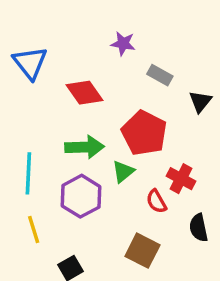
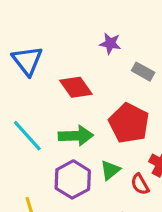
green triangle: (123, 172) -> (110, 170), moved
cyan line: (28, 173) -> (27, 136), moved, turned -45

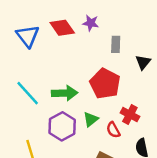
gray rectangle: (143, 72) -> (116, 44), turned 63
red diamond: (76, 87) -> (62, 28), moved

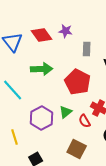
green arrow: (65, 93) -> (42, 69), moved

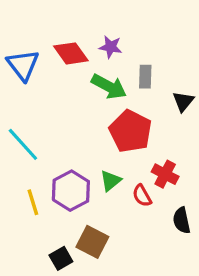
green arrow: (42, 69) -> (109, 87), moved, turned 30
yellow line: (15, 137) -> (33, 202), moved
brown square: (77, 149) -> (92, 242), moved

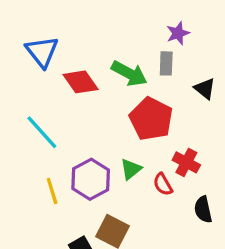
purple star: (111, 47) -> (178, 33), moved, turned -30
red diamond: (71, 53) -> (81, 82), moved
black triangle: (183, 101) -> (205, 89), turned -30

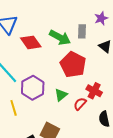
purple star: (178, 33) -> (101, 18), moved
purple hexagon: (91, 179) -> (33, 88), moved
red semicircle: (163, 184) -> (80, 104), turned 72

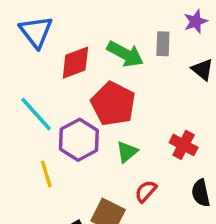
red diamond: (31, 42) -> (75, 63), turned -75
red pentagon: (73, 65) -> (113, 104), moved
red semicircle: (80, 104) -> (146, 191), moved

